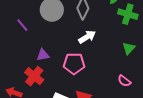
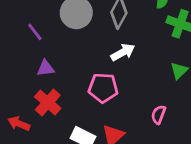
purple triangle: (43, 55) -> (45, 68), moved
pink semicircle: (124, 81) -> (158, 115), moved, turned 72

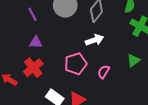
pink pentagon: (103, 88) -> (76, 64), turned -30
pink semicircle: (158, 115) -> (104, 72), moved

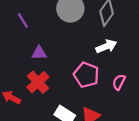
purple line: (32, 14) -> (23, 21), moved
pink pentagon: (76, 64) -> (86, 75), turned -30

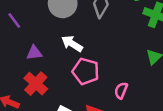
white arrow: (106, 46) -> (72, 44), moved, turned -120
pink semicircle: (119, 82) -> (121, 90), moved

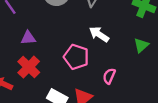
white arrow: (72, 44) -> (99, 34), moved

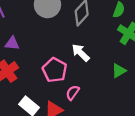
pink semicircle: (109, 76) -> (73, 93), moved

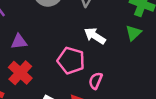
green triangle: (119, 71) -> (133, 33), moved

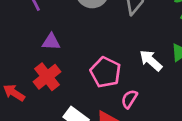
white arrow: (95, 36) -> (151, 60), moved

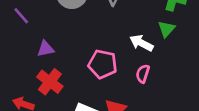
pink semicircle: (129, 99) -> (143, 74), moved

